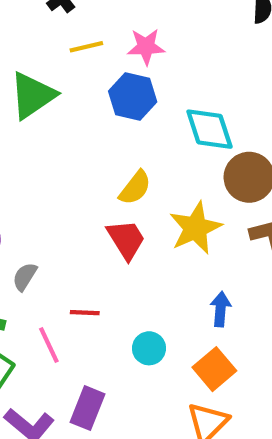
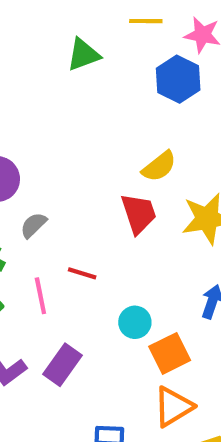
green triangle: (33, 95) -> (83, 55), size x0.7
orange square: (214, 369) -> (170, 353), moved

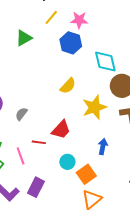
yellow line: (146, 21) -> (51, 17), turned -42
red trapezoid: (139, 213) -> (61, 130), moved, turned 70
gray semicircle: (33, 225) -> (21, 114), moved

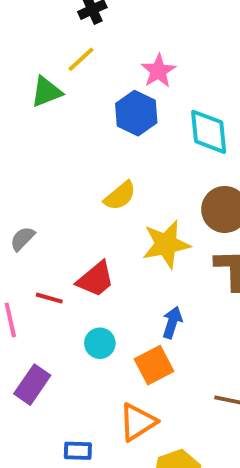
yellow line: (51, 17) -> (81, 59), moved
pink star: (79, 20) -> (158, 71), turned 30
cyan diamond: (105, 62) -> (209, 132), moved
orange square: (86, 174) -> (154, 365), moved

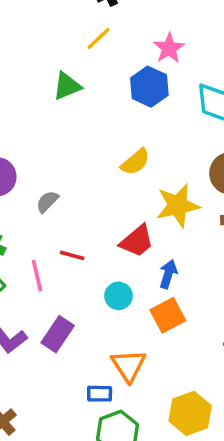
green triangle: (46, 92) -> (67, 86), moved
red trapezoid: (96, 279) -> (137, 241), moved
blue arrow: (172, 322) -> (168, 274), moved
orange triangle: (138, 422) -> (129, 365), moved, turned -30

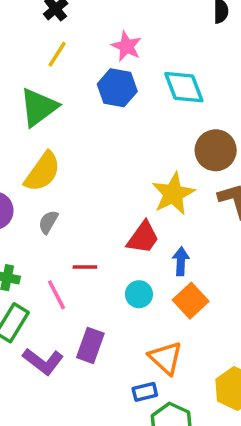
green triangle: (67, 86) -> (39, 107), size x1.4
yellow semicircle: (135, 162) -> (42, 172), moved, size x1.4

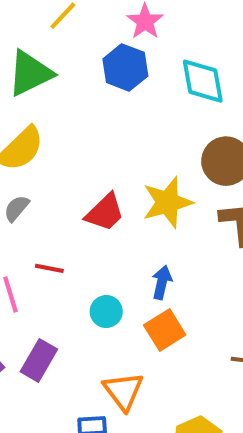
red trapezoid: (143, 238) -> (105, 212), moved

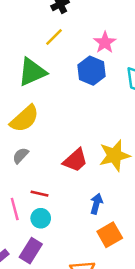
blue arrow: (162, 282) -> (96, 204), moved
cyan circle: (106, 311) -> (41, 218), moved

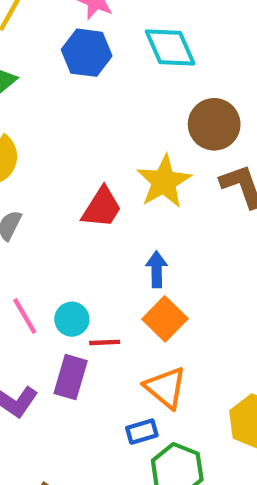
red line: (40, 194) -> (105, 342), moved
orange square: (110, 235) -> (165, 319), moved

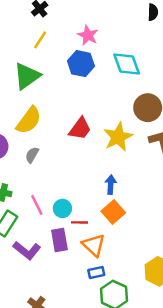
red trapezoid: (102, 208) -> (80, 129), moved
purple rectangle: (71, 377) -> (59, 240), turned -30
orange triangle: (166, 388) -> (94, 245), moved

